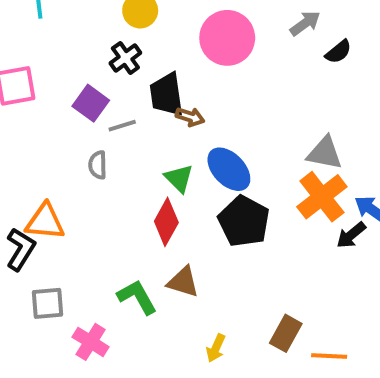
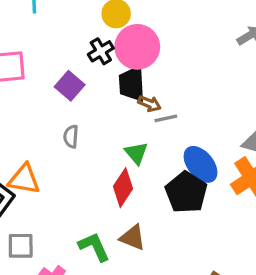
pink circle: (227, 38) -> (137, 47), moved
gray line: (122, 126) -> (166, 118), moved
blue ellipse: (229, 169) -> (201, 164), moved

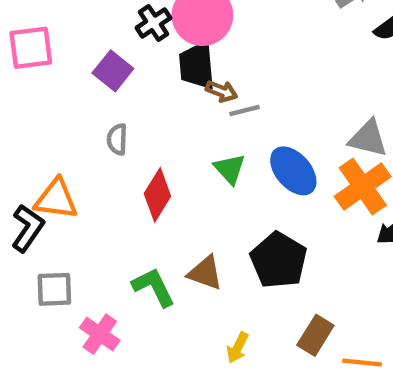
green triangle: (136, 153) -> (230, 169), moved
red diamond: (123, 188) -> (157, 195), moved
black pentagon: (186, 192) -> (279, 260), moved

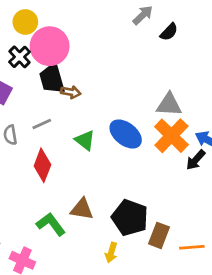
gray line: (245, 110) -> (42, 124), moved
black pentagon: (279, 260) -> (130, 218), moved

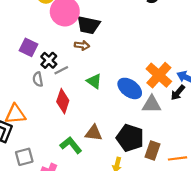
black cross: (20, 57) -> (49, 60), moved
black trapezoid: (52, 79) -> (88, 25), moved, turned -60
gray triangle: (169, 105) -> (152, 104), moved
blue ellipse: (126, 134) -> (130, 88), moved

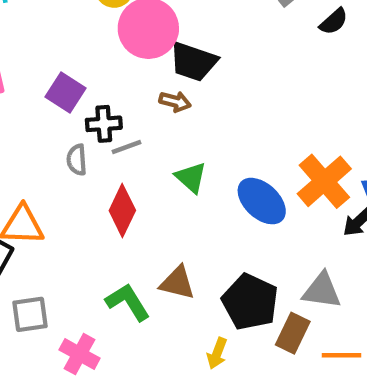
black cross: (49, 60) -> (104, 124), turned 35
gray triangle: (152, 104) -> (322, 291), moved

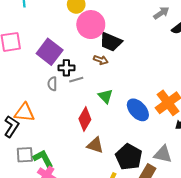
purple square: (66, 92) -> (50, 52), size x1.4
red diamond: (122, 211) -> (85, 119), moved
green L-shape: (128, 302) -> (43, 159), moved

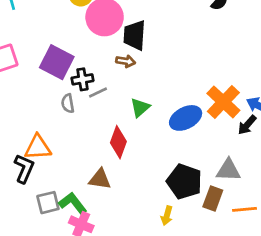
black trapezoid: (111, 42) -> (135, 35), turned 80
green triangle: (105, 96) -> (140, 108), turned 42
blue ellipse: (138, 110) -> (186, 118), turned -65
brown triangle: (95, 145) -> (100, 179), moved

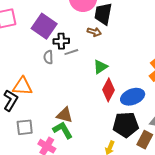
blue ellipse: (186, 118) -> (133, 97), moved
red diamond: (118, 142) -> (109, 90), moved
black pentagon: (184, 182) -> (126, 125), turned -30
green L-shape: (73, 203) -> (63, 130), moved

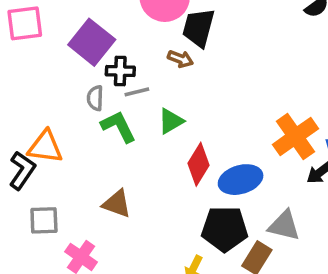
green triangle: (100, 67) -> (171, 121), moved
green L-shape: (63, 130) -> (118, 127), moved

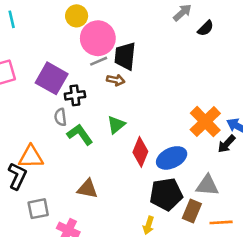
gray line: (137, 92) -> (99, 61), moved

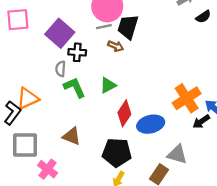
orange triangle: (31, 157) -> (28, 98), turned -35
black pentagon: (166, 194) -> (117, 153), moved
gray square: (38, 209) -> (25, 145), size x1.4

